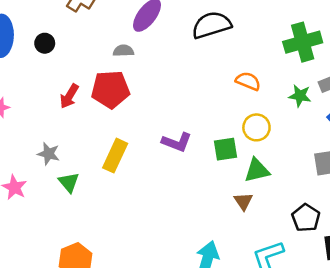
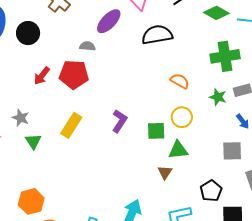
black circle: (45, 43) -> (28, 33), size x1.5
purple L-shape: (177, 142) -> (120, 121), turned -85

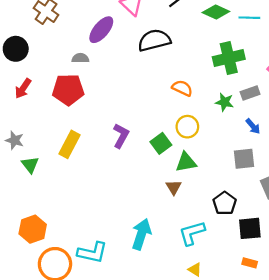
red arrow: (42, 76) -> (23, 88), moved
green square: (156, 131) -> (161, 143), turned -30

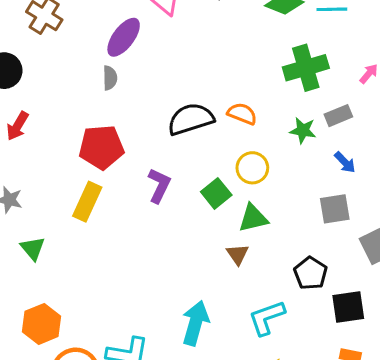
black semicircle: (154, 40) -> (191, 119), moved
gray semicircle: (80, 58) -> (110, 78), moved, turned 91
red pentagon: (68, 90) -> (101, 147), moved
green triangle: (30, 165) -> (33, 248), moved

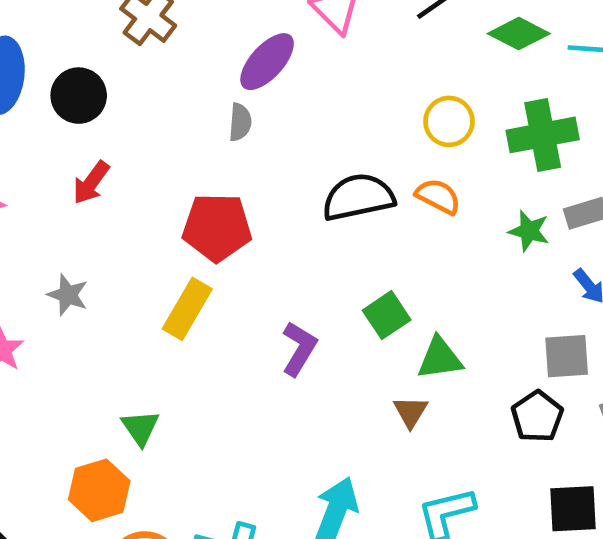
yellow circle: (252, 168) -> (449, 121), moved
purple L-shape: (159, 185) -> (299, 349), moved
green triangle: (33, 248) -> (140, 428), moved
black pentagon: (311, 273) -> (537, 417), moved

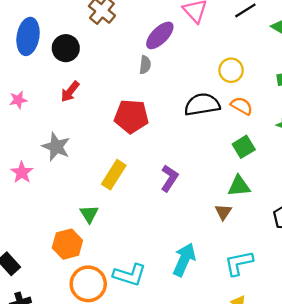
yellow circle: (449, 121) -> (231, 70), moved
gray star: (68, 295) -> (56, 147), size x1.4
yellow rectangle: (187, 309) -> (114, 175), moved
green square: (387, 315) -> (244, 147), moved

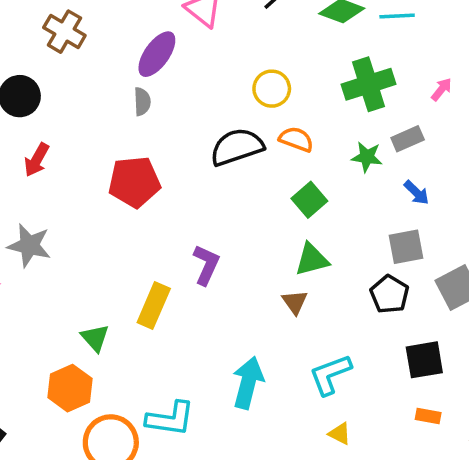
yellow rectangle: (114, 175) -> (154, 305), moved

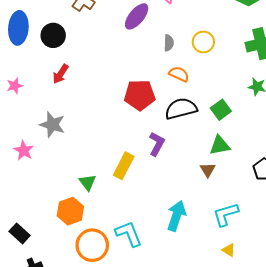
gray semicircle: (142, 102) -> (169, 43), moved
orange semicircle: (296, 139) -> (179, 74), moved
black semicircle: (237, 147) -> (181, 109), moved
red pentagon: (134, 182) -> (140, 95), moved
cyan L-shape: (170, 419) -> (129, 234), turned -124

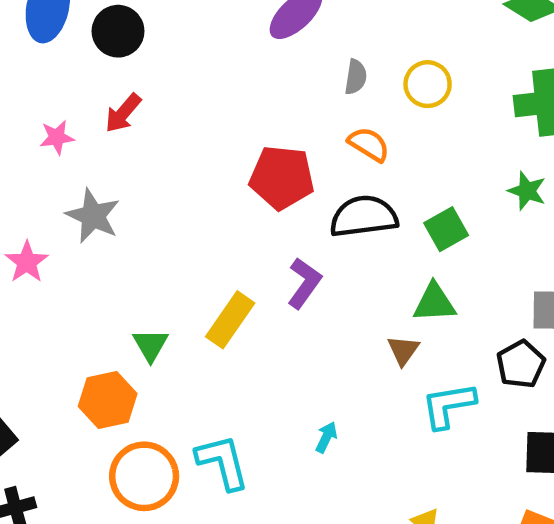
pink star: (15, 86) -> (57, 137), moved
cyan L-shape: (226, 214) -> (448, 405), moved
cyan arrow: (176, 216) -> (326, 437), size x0.5

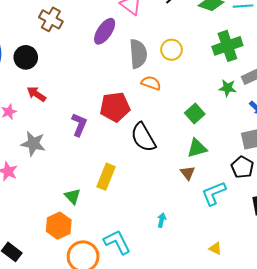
gray semicircle: (356, 77) -> (138, 54), size x1.8
red arrow: (123, 113) -> (36, 94), turned 96
black semicircle: (364, 216) -> (143, 137), moved, turned -100
purple L-shape: (304, 283) -> (79, 125), moved

